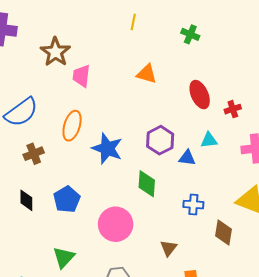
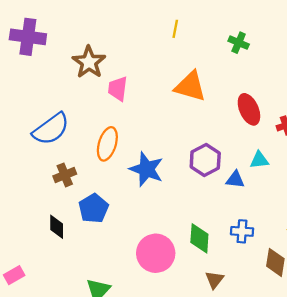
orange triangle: (147, 74) -> (190, 86), size x1.4
green diamond: (147, 184) -> (199, 238), moved
blue pentagon: (67, 199) -> (94, 208), moved

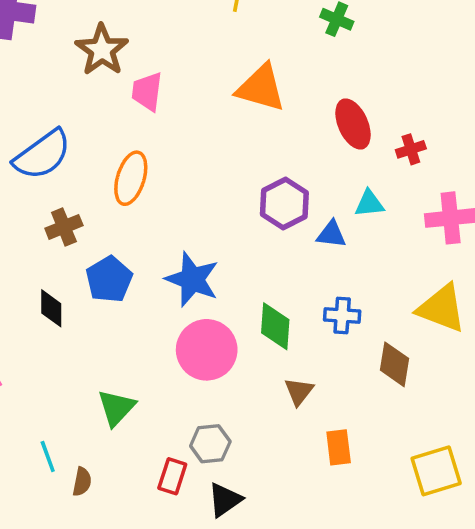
blue star: (147, 169) -> (192, 279), moved

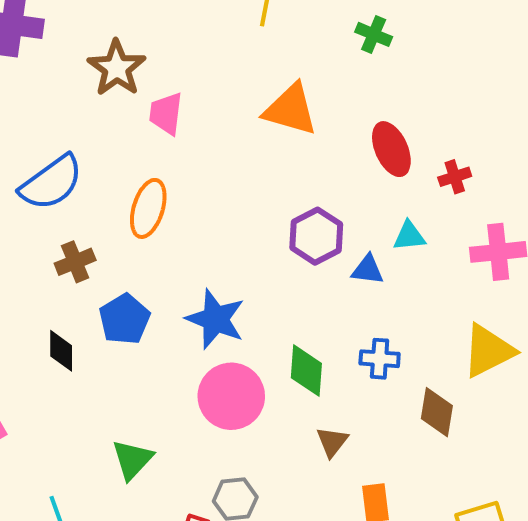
yellow triangle: (442, 308) -> (488, 351), turned -48

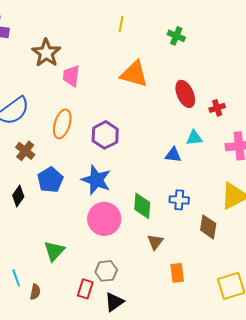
purple hexagon: (316, 236) -> (105, 135), moved
brown cross: (75, 262) -> (25, 151), turned -30
black diamond: (61, 351) -> (18, 196), turned 35

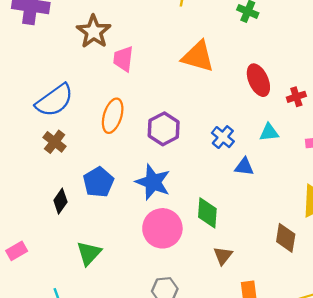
brown cross: (25, 151) -> (55, 142), moved
blue triangle: (173, 155) -> (244, 167), moved
blue cross: (179, 200) -> (223, 137), moved, turned 36
green triangle: (54, 251) -> (89, 253), moved

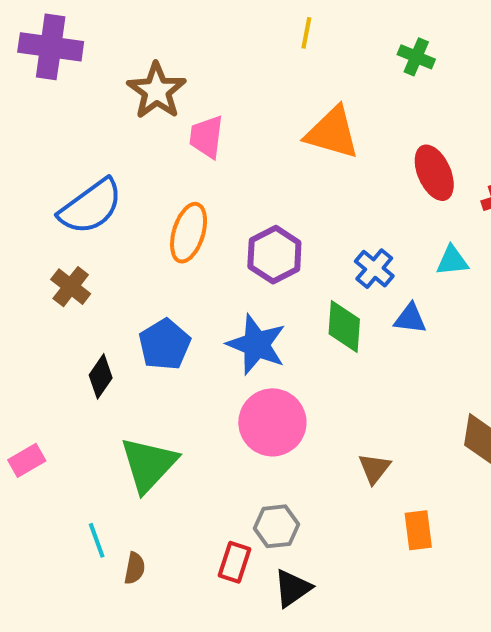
brown cross: (55, 142) -> (71, 287), moved
green diamond: (207, 213) -> (344, 327), moved
green triangle: (89, 253) -> (149, 464), size x1.4

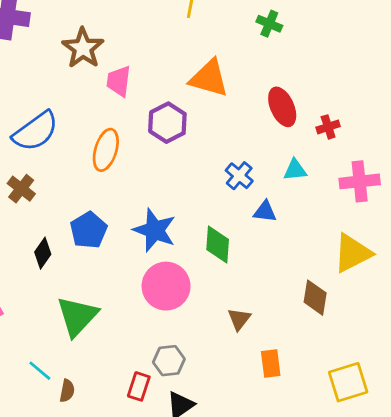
purple hexagon: (274, 255) -> (167, 123), moved
green diamond: (344, 327) -> (218, 245), moved
cyan line: (97, 540) -> (40, 371), turned -30

